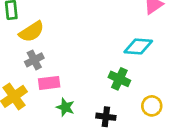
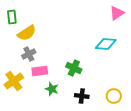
green cross: (119, 79) -> (74, 68), moved
yellow circle: (152, 106) -> (114, 96), moved

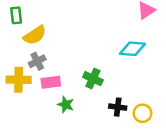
yellow cross: (14, 81) -> (19, 80), moved, turned 36
black cross: (82, 96) -> (118, 107), moved

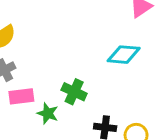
green star: (66, 105) -> (48, 113), moved

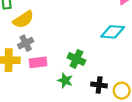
green star: (48, 113) -> (65, 80), moved

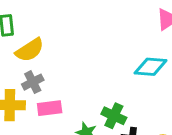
green cross: (76, 59) -> (114, 116), moved

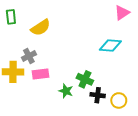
yellow semicircle: (30, 50) -> (41, 27), moved

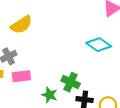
cyan diamond: (110, 45) -> (99, 45), turned 30

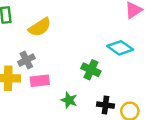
green cross: (71, 82) -> (91, 70), moved

